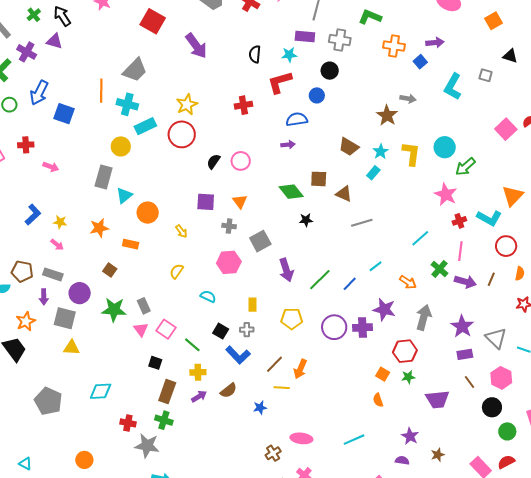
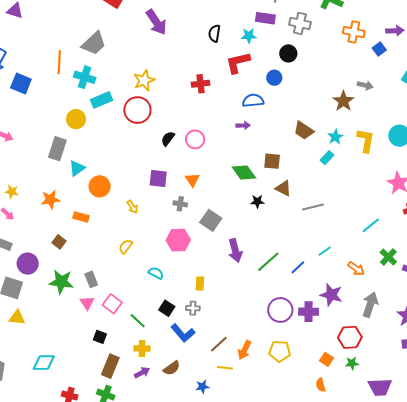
brown triangle: (344, 194) -> (283, 188), moved
gray square: (260, 241) -> (211, 220), turned -30
yellow pentagon: (292, 319) -> (280, 351), moved

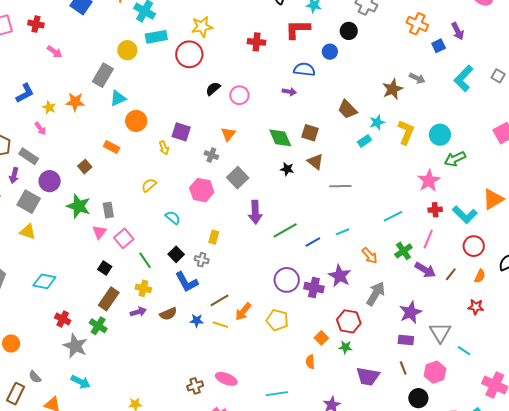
purple arrow: (395, 31) -> (458, 31), turned 54
purple square: (158, 179) -> (181, 132), moved
orange star: (50, 199) -> (75, 102), moved
blue star: (202, 387) -> (197, 321), moved

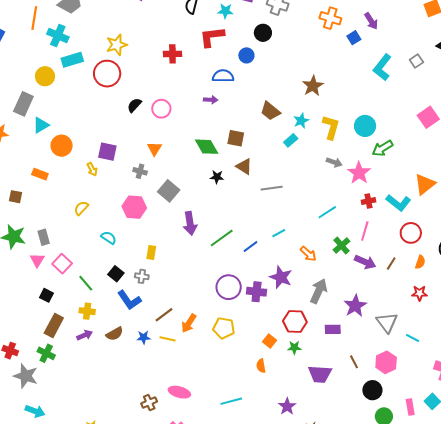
gray square: (498, 76) -> (416, 61), turned 32
gray arrow: (417, 78) -> (334, 162), moved
brown square: (85, 167) -> (15, 197), turned -32
purple rectangle: (406, 340) -> (333, 329), moved

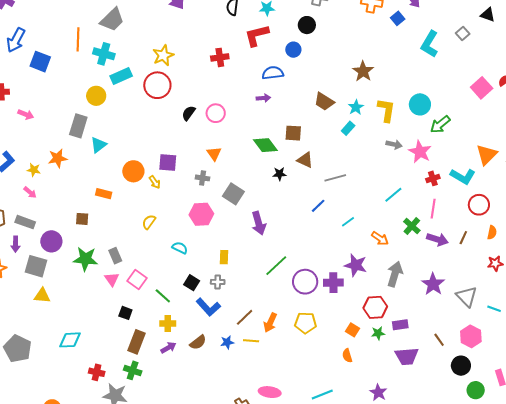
orange circle: (62, 146) -> (133, 171), moved
green line: (222, 238) -> (276, 266), moved
blue line: (250, 247) -> (318, 206), moved
purple rectangle: (333, 329) -> (400, 325), moved

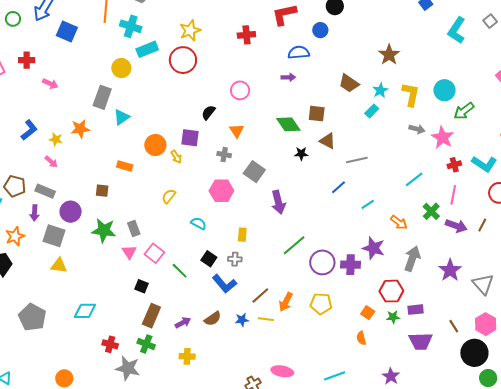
black semicircle: (189, 113) -> (208, 112), moved
yellow cross: (168, 323) -> (187, 356), moved
black circle: (461, 366) -> (474, 353), size x1.4

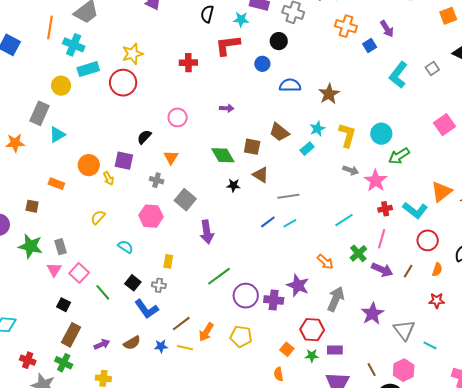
blue semicircle: (299, 53) -> (290, 85), moved
brown trapezoid: (349, 83) -> (279, 132), moved
cyan line: (368, 204) -> (290, 223), moved

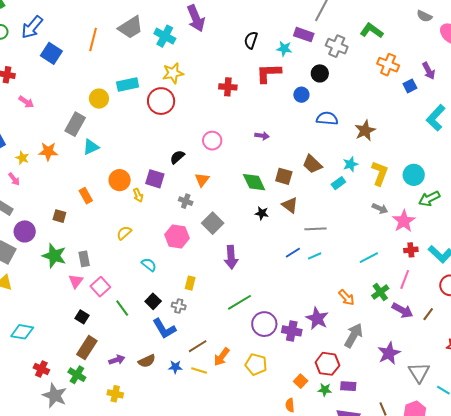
cyan cross: (74, 45) -> (165, 36), moved
orange rectangle: (56, 184) -> (86, 196), turned 35

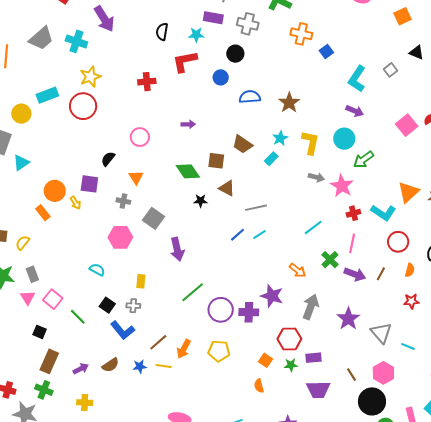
purple arrow: (429, 71) -> (355, 111), moved, turned -30
orange rectangle: (86, 196) -> (43, 213), moved
yellow semicircle: (124, 233) -> (23, 243), moved

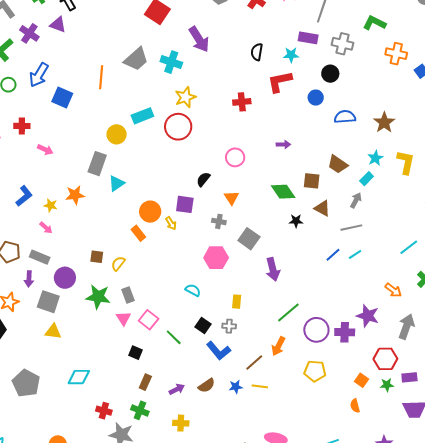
gray arrow: (316, 177) -> (356, 200), moved, turned -77
orange arrow: (184, 349) -> (278, 346), moved
brown rectangle: (49, 361) -> (145, 382), size x0.7

